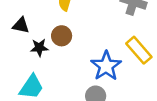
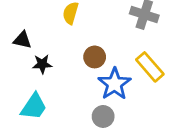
brown circle: (62, 36) -> (95, 57), moved

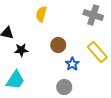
blue star: (114, 84) -> (72, 64), size x0.6

